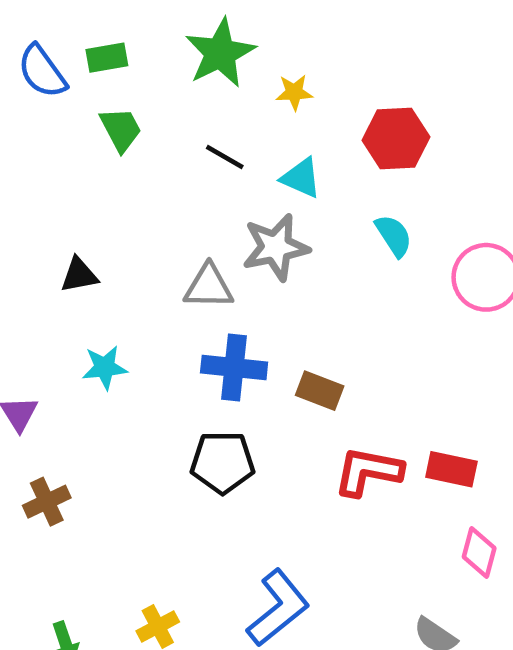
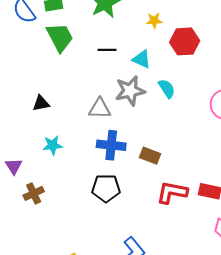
yellow star: (294, 92) -> (154, 20), moved
green trapezoid: (121, 129) -> (60, 37), size x1.4
black line: (225, 157) -> (107, 50), turned -30
cyan semicircle: (394, 236) -> (167, 89), moved
brown cross: (47, 502) -> (34, 193), moved

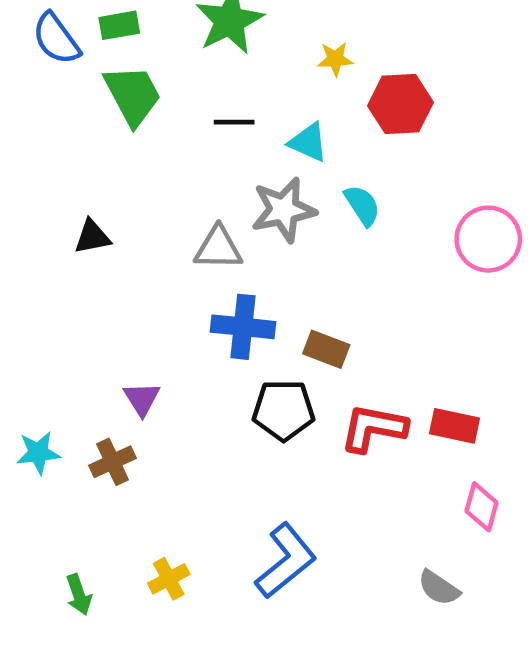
cyan star: (53, 145) -> (38, 453), moved
purple triangle: (14, 166) -> (142, 399), moved
black pentagon: (106, 188) -> (284, 410), moved
brown cross: (34, 193) -> (112, 462), moved

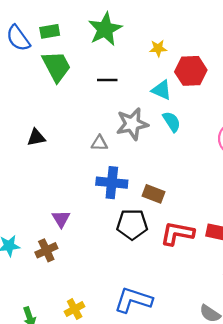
cyan triangle: (308, 142) -> (161, 90), moved
gray triangle: (218, 248) -> (99, 143), size x0.7
blue L-shape: (286, 561) -> (133, 300), turned -123

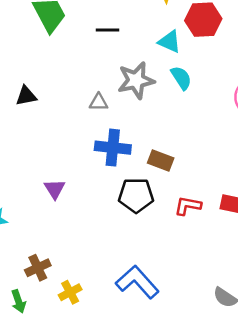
red L-shape: (177, 233) -> (188, 206), size x0.7
brown cross: (46, 250) -> (38, 268), moved
blue L-shape: (133, 300) -> (137, 282), turned 30

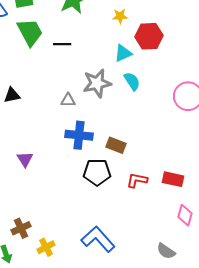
black line: (108, 30) -> (62, 44), moved
cyan triangle: (170, 42) -> (123, 53), turned -48
purple triangle: (55, 189) -> (25, 159), moved

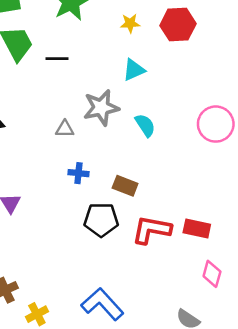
red hexagon: (149, 36) -> (178, 25), moved
cyan semicircle: (132, 81) -> (145, 125), moved
blue cross: (79, 135) -> (78, 173), size x0.6
red L-shape: (137, 180) -> (152, 230), size x1.5

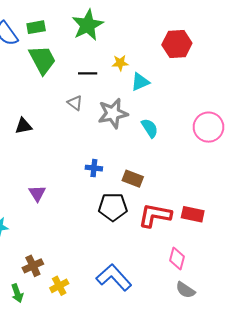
yellow star: (130, 23) -> (120, 63), moved
black line: (57, 59) -> (88, 73), moved
gray triangle: (65, 129) -> (75, 103), moved, turned 35
pink diamond: (212, 274) -> (177, 258), moved

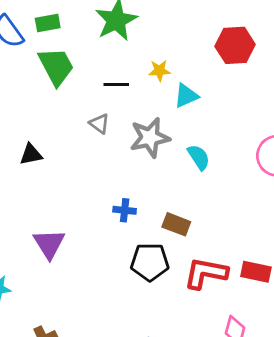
purple triangle: (37, 193) -> (49, 244), size x1.4

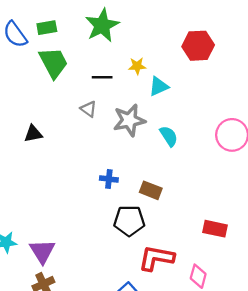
purple triangle: (49, 244) -> (42, 251), moved
red L-shape: (206, 273) -> (156, 258), moved

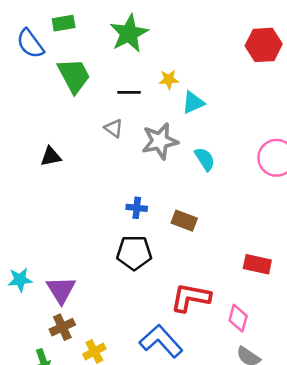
green rectangle: (47, 28) -> (64, 23), moved
red hexagon: (198, 46) -> (264, 45), moved
black pentagon: (129, 221) -> (134, 253), moved

